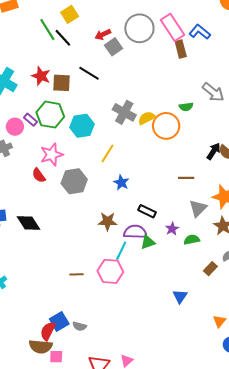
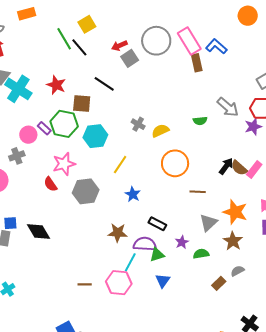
brown square: (61, 83) -> (82, 103), moved
gray cross: (124, 112) -> (138, 124), size x0.6
orange circle: (166, 126) -> (175, 163), moved
blue triangle: (180, 296) -> (163, 281), moved

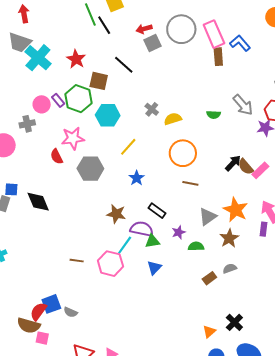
brown line: (198, 192) -> (190, 183), moved

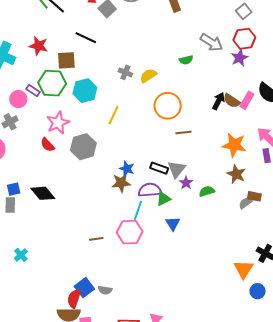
blue star: (137, 178) -> (127, 169), moved
gray triangle: (208, 217) -> (177, 169), moved
brown rectangle: (209, 278) -> (254, 196), moved, turned 64
orange triangle: (209, 332) -> (244, 269), size x1.5

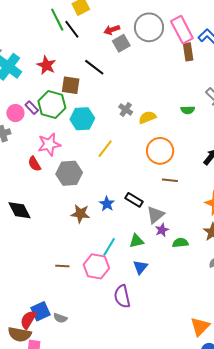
black rectangle: (159, 168) -> (134, 200), moved
brown star: (121, 183) -> (80, 214), moved
purple semicircle: (150, 190) -> (122, 296), moved, turned -110

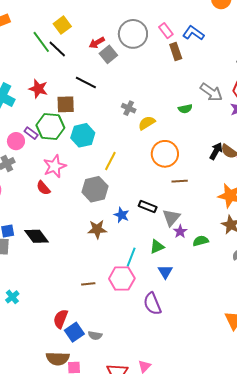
pink rectangle: (182, 30) -> (166, 31), size x0.6
gray cross: (126, 109) -> (129, 108), moved
gray hexagon: (69, 173) -> (95, 189), moved
red semicircle: (28, 320) -> (61, 319), moved

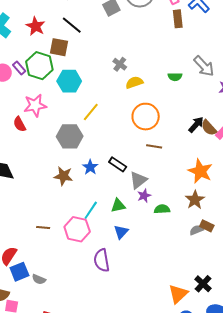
black line: (86, 82) -> (72, 25), moved

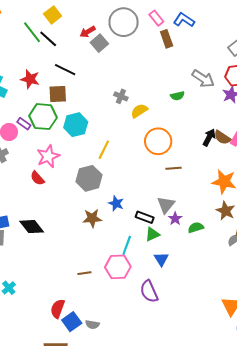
black rectangle: (118, 164) -> (145, 217), moved

